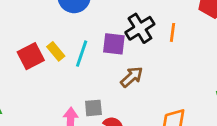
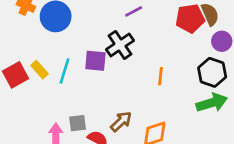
orange line: (172, 32) -> (161, 76), moved
brown arrow: (132, 77) -> (121, 122), moved

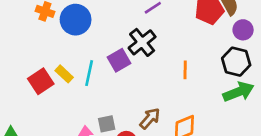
purple square: (95, 61) -> (119, 60), turned -30

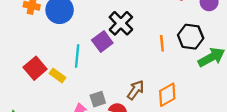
black hexagon: (236, 62) -> (191, 37), moved
yellow rectangle: (64, 74) -> (58, 75), moved

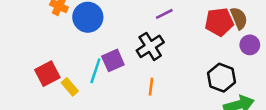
purple square: (102, 41) -> (113, 60), moved
orange line: (162, 43) -> (151, 87), moved

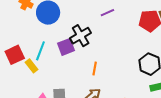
black cross: (150, 46) -> (81, 36), moved
cyan line: (95, 71) -> (40, 51), moved

